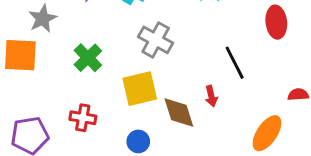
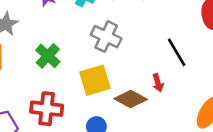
brown diamond: (179, 113) -> (131, 99), turned -40
red cross: (83, 118) -> (47, 109), size x1.4

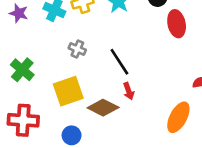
gray cross: (106, 37) -> (77, 49), size x0.6
black line: (177, 52) -> (119, 62), moved

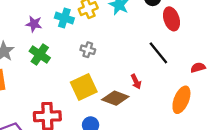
black line: (119, 62) -> (158, 53), moved
green cross: (22, 70) -> (40, 55), moved

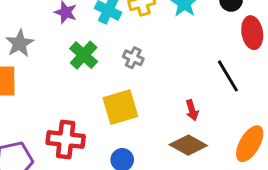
green cross: (40, 55) -> (84, 55), moved
brown diamond: (115, 98) -> (188, 145), moved

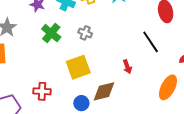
red cross: (66, 139) -> (42, 91), size x0.7
brown diamond: (188, 145) -> (104, 91), moved, turned -40

